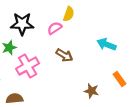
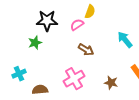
cyan arrow: (107, 44) -> (125, 40), turned 30
pink cross: (28, 66) -> (74, 79), moved

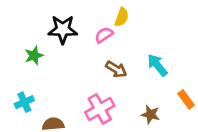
cyan arrow: (125, 40) -> (157, 65), moved
green star: (35, 43) -> (34, 56), moved

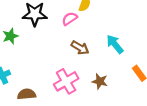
brown star: (150, 114) -> (100, 81), moved

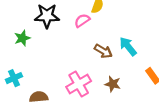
brown arrow: (80, 48) -> (103, 51), moved

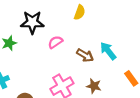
pink semicircle: (82, 21) -> (55, 42), moved

